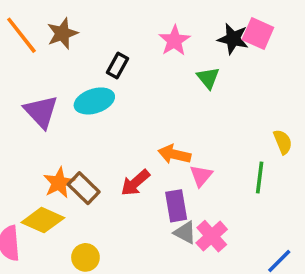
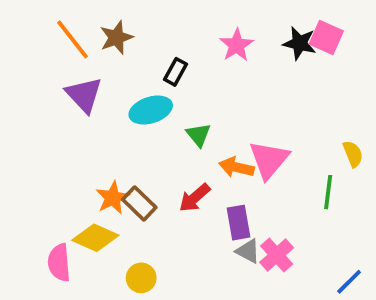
green triangle: (208, 78) -> (198, 135), moved
purple triangle: (41, 112) -> (84, 95), moved
pink triangle: (201, 176) -> (269, 160), moved, size x1.6

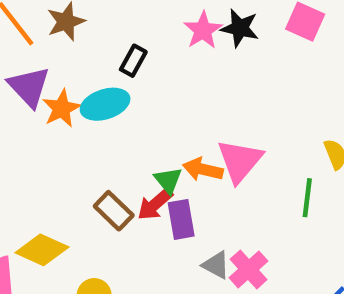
black star: (300, 43) -> (240, 28), moved
green triangle: (198, 135) -> (168, 180), moved
orange star: (113, 198) -> (62, 109), moved
brown rectangle: (139, 203) -> (114, 211), moved
purple rectangle: (238, 223) -> (181, 219), moved

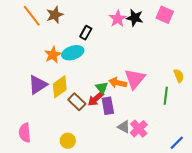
purple triangle: (29, 87) -> (38, 85), moved, turned 40
yellow diamond: (42, 250) -> (60, 87), moved, turned -60

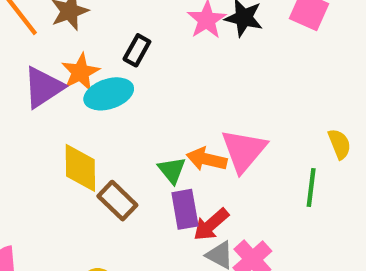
orange star: (53, 55) -> (80, 72), moved
purple triangle: (38, 85) -> (43, 87), moved
yellow diamond: (60, 87) -> (80, 168), turned -55
red arrow: (96, 99) -> (211, 225), moved

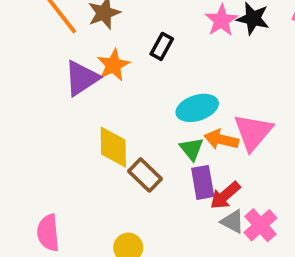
cyan ellipse: (109, 94) -> (197, 108), moved

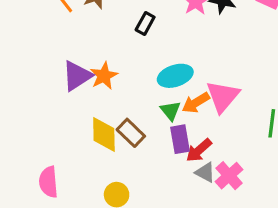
orange star: (113, 65) -> (104, 76), moved
purple triangle: (82, 78) -> (77, 76), moved
orange arrow: (221, 140) -> (196, 103), turned -44
yellow diamond: (113, 147) -> (104, 134), moved

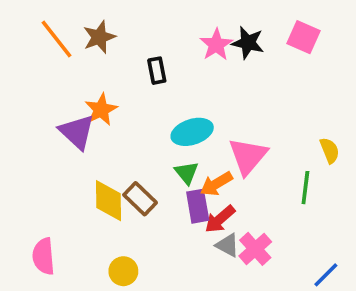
black rectangle: (145, 24) -> (157, 71), turned -40
purple triangle: (77, 76) -> (77, 132), turned -44
orange star: (104, 76) -> (101, 110), moved
orange arrow: (196, 103) -> (216, 184), moved

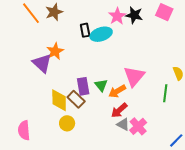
cyan ellipse: (192, 132) -> (101, 34), moved
purple rectangle: (198, 206) -> (83, 86), moved
yellow circle: (123, 271) -> (67, 123), moved

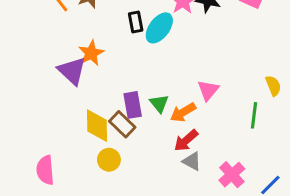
cyan ellipse: (101, 34) -> (159, 28), turned -35
pink triangle: (134, 76) -> (208, 90), size x0.7
pink cross: (138, 126) -> (232, 175), moved

